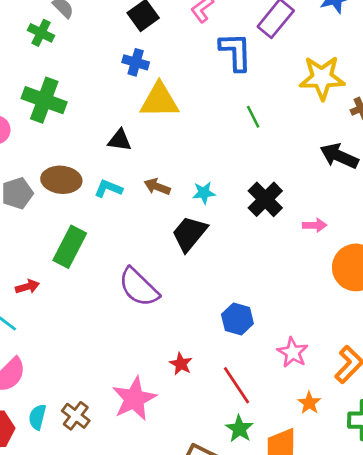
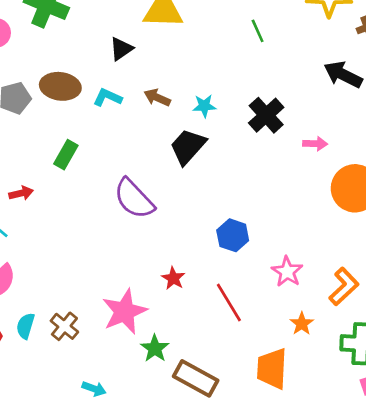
black triangle: (120, 140) -> (121, 49), turned -45
green rectangle: (70, 247) -> (66, 155), size x0.7
green star: (239, 429) -> (155, 348), moved

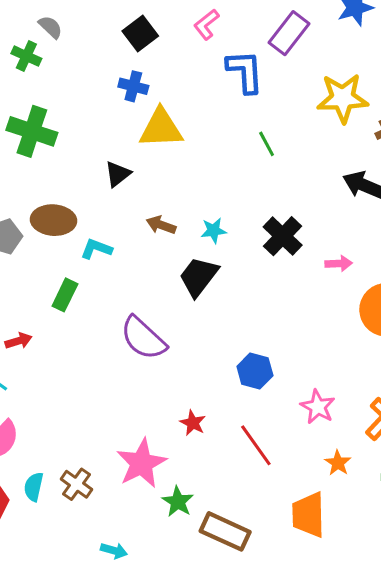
cyan L-shape: (108, 97) -> (96, 249), moved

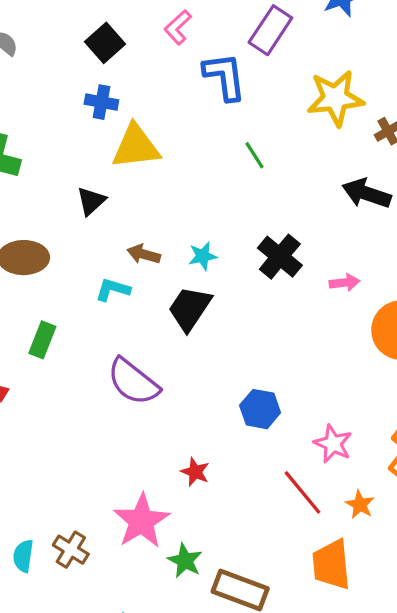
cyan L-shape: (96, 249) -> (113, 290), moved
red line: (256, 445) -> (303, 492), moved

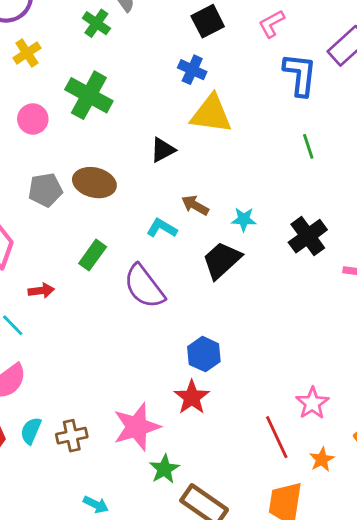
purple semicircle: (133, 382) -> (144, 286), moved
blue hexagon: (260, 409) -> (204, 354), moved
red star: (195, 472) -> (192, 397), size x1.4
brown cross: (71, 550) -> (72, 436), turned 32

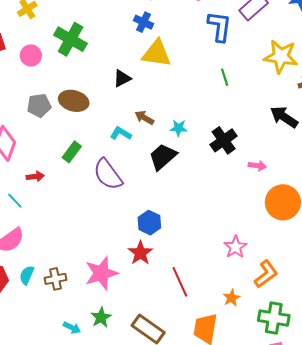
pink star: (312, 403) -> (235, 247), moved
red line: (277, 437) -> (180, 282), moved
green star: (164, 469) -> (101, 317), moved

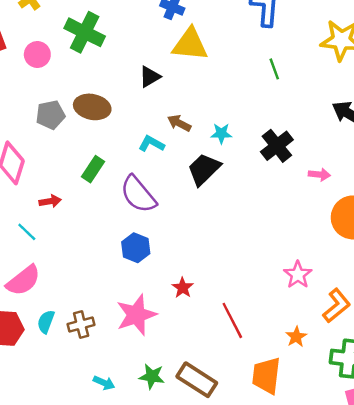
blue hexagon: (149, 223) -> (136, 248), moved
red star: (140, 253) -> (183, 288), size x0.7
green star: (101, 317) -> (152, 376), moved, turned -30

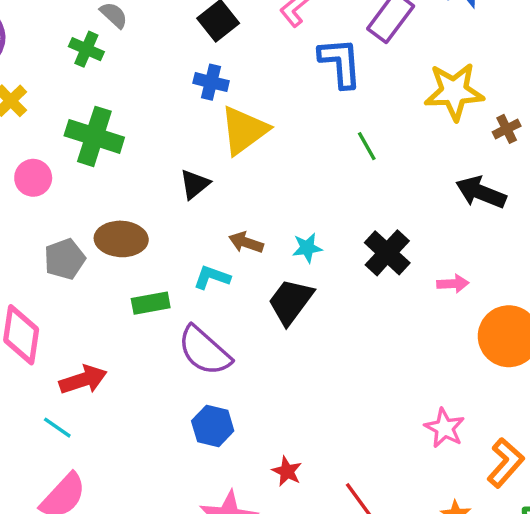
yellow triangle: (190, 44) -> (244, 130), turned -33
green rectangle: (93, 169) -> (151, 303), moved, turned 55
red arrow: (50, 201) -> (83, 380), size x1.5

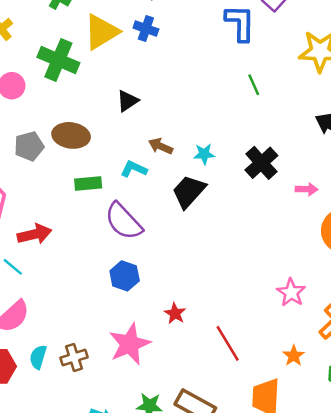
yellow triangle: (244, 130) -> (101, 32), moved

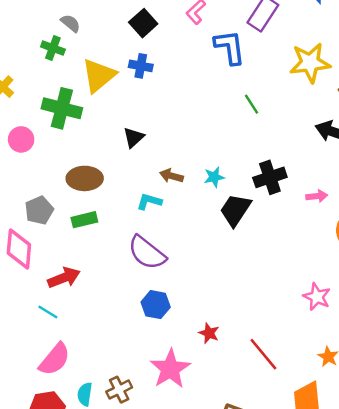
gray pentagon: (29, 146) -> (39, 210), moved
black cross: (261, 163) -> (270, 177), turned 32
green rectangle: (88, 184) -> (84, 220), moved
black trapezoid: (189, 192) -> (235, 210), moved

